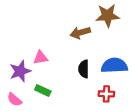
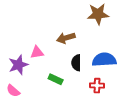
brown arrow: (80, 33) -> (66, 38), moved
green rectangle: (43, 90) -> (56, 79), moved

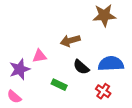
black semicircle: (76, 63) -> (81, 67), turned -49
red cross: (97, 86) -> (103, 91), turned 32

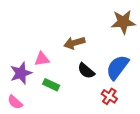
brown star: (104, 15) -> (123, 22), moved
blue semicircle: (111, 64) -> (117, 67), turned -50
green rectangle: (59, 85) -> (51, 85), moved

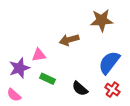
brown star: (123, 22) -> (102, 20), moved
black semicircle: (86, 71) -> (80, 89), moved
red cross: (109, 96) -> (112, 90), moved

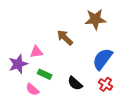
brown arrow: (69, 40) -> (65, 38), turned 60
pink semicircle: (14, 95) -> (32, 89), moved

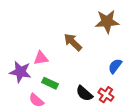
blue semicircle: (102, 59) -> (115, 66), size x0.6
purple star: (18, 64) -> (20, 72), turned 30
red cross: (106, 84) -> (106, 95), moved

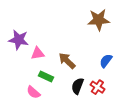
brown arrow: (73, 42) -> (67, 61), moved
purple star: (20, 72) -> (19, 40), moved
black semicircle: (84, 93) -> (78, 86), turned 70

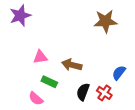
purple star: (19, 40) -> (20, 16), moved, turned -30
brown arrow: (67, 61) -> (72, 65), turned -30
blue semicircle: (106, 61) -> (119, 73), moved

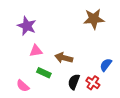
purple star: (20, 16) -> (27, 26), moved, turned -30
pink semicircle: (36, 99) -> (23, 86), moved

